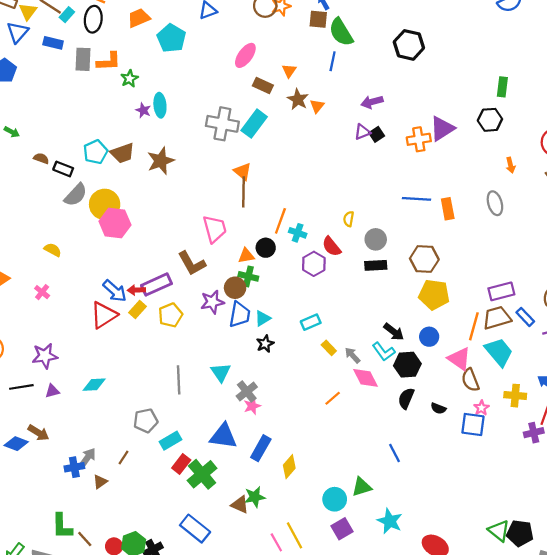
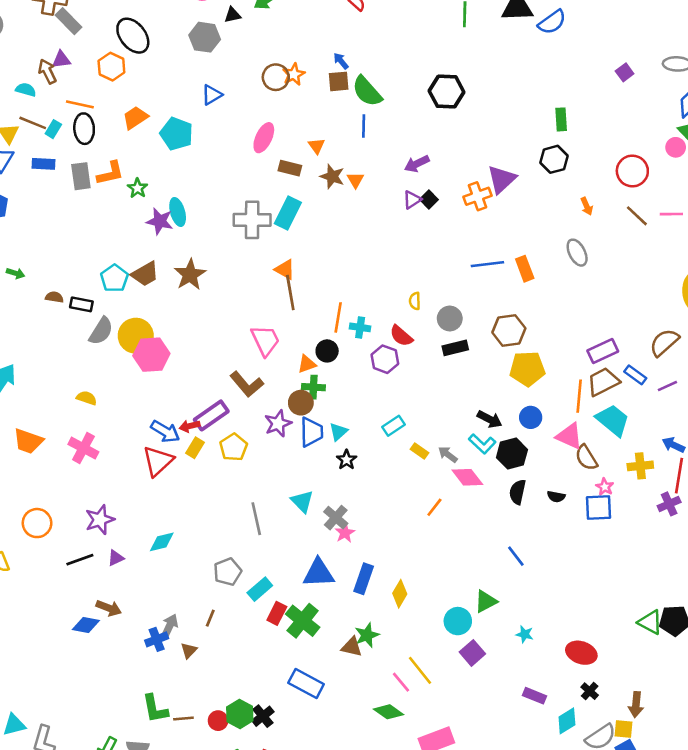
purple star: (143, 110) -> (160, 221), size x1.5
pink cross: (42, 292) -> (83, 448), size x1.6
cyan star: (390, 521) -> (525, 634), size x0.6
brown line: (85, 539) -> (183, 719), turned -42

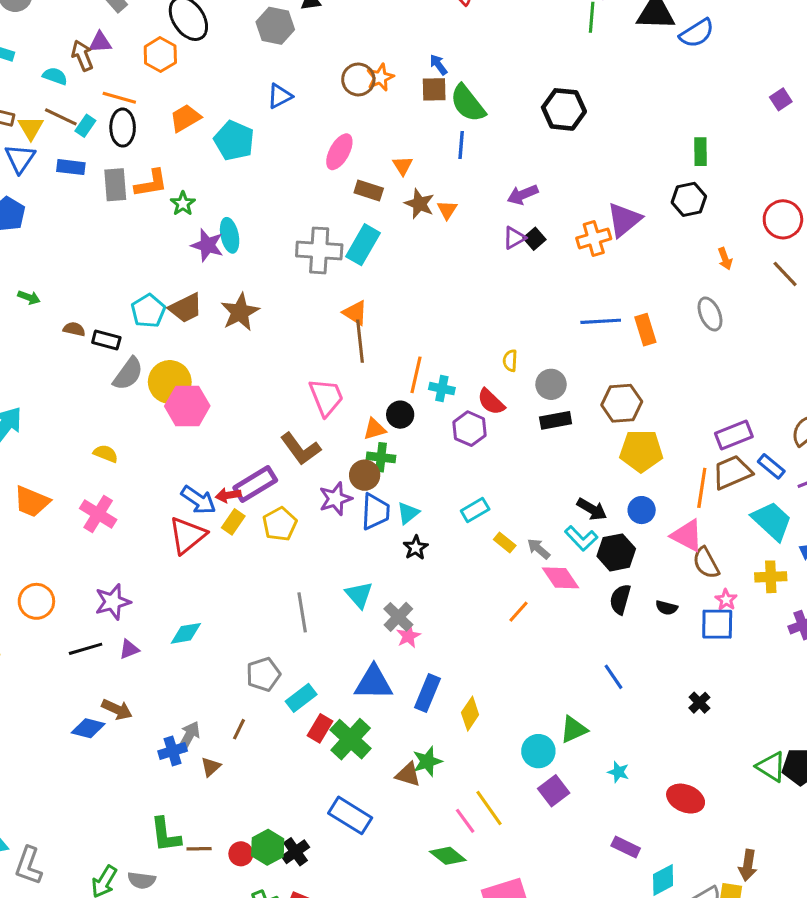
cyan trapezoid: (613, 420) -> (772, 521), moved
black cross: (590, 691) -> (699, 703), moved

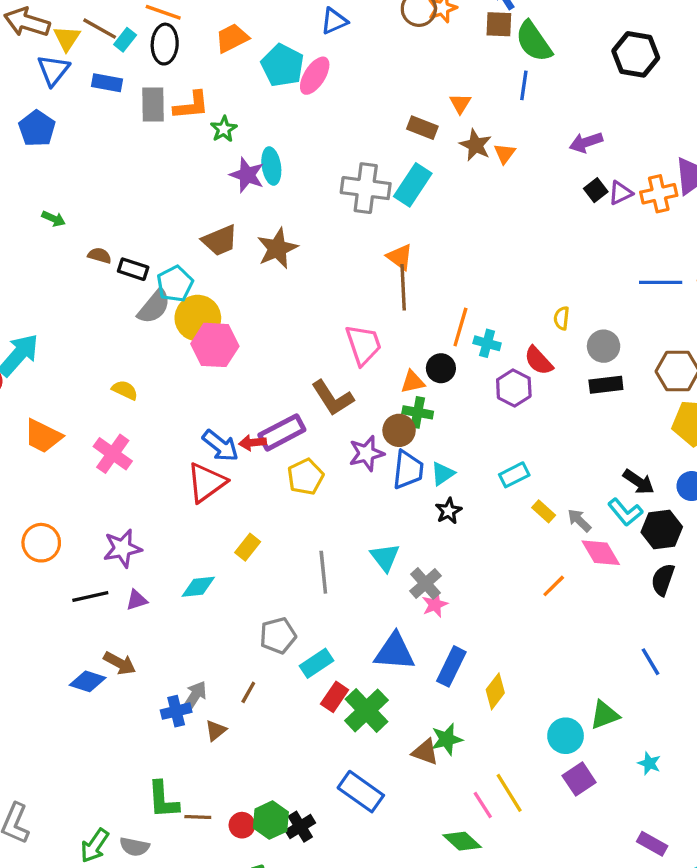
pink ellipse: (339, 152) -> (315, 76), moved
purple triangle: (514, 238) -> (620, 193), moved
cyan pentagon: (148, 311) -> (175, 284), moved
yellow rectangle: (233, 522) -> (248, 547), moved

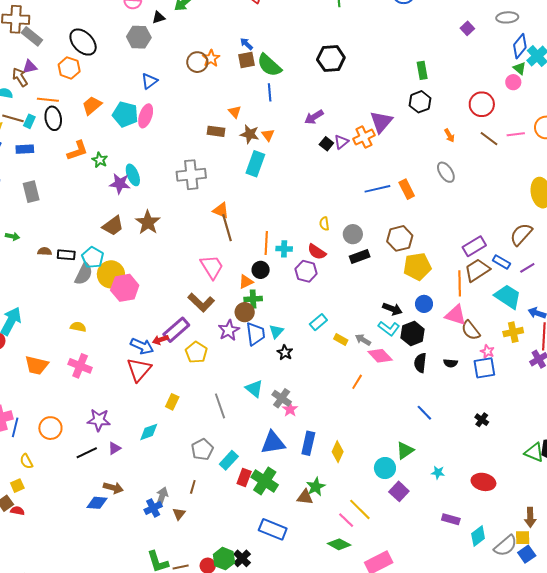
gray rectangle: (153, 105) -> (31, 192), moved
cyan rectangle: (413, 185) -> (255, 164), moved
purple star: (122, 548) -> (99, 420), turned 30

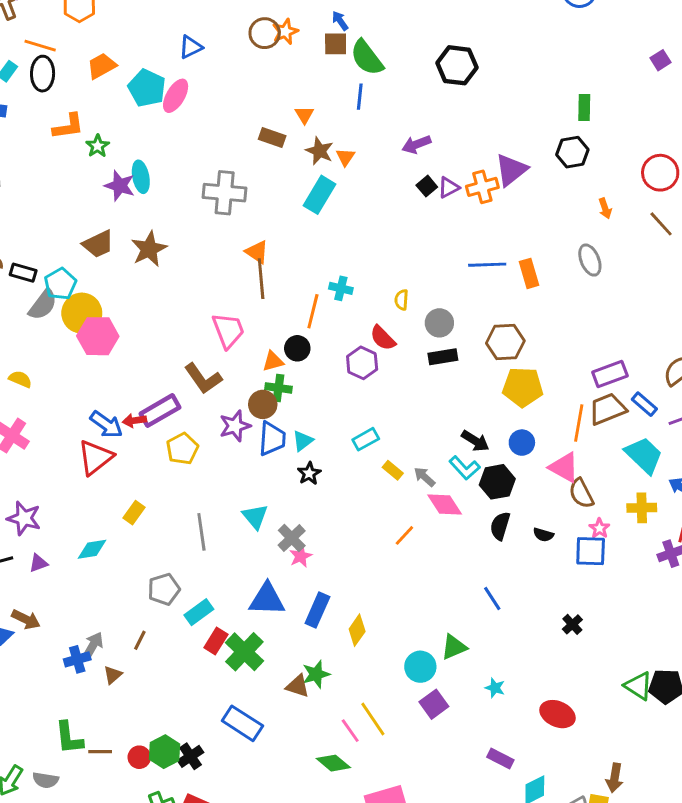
cyan cross: (284, 249) -> (341, 288), moved

